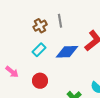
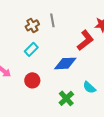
blue diamond: (67, 52) -> (65, 63), moved

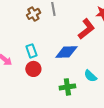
cyan rectangle: (31, 49) -> (31, 51), moved, turned -64
green cross: (66, 98) -> (67, 87), turned 35

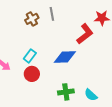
cyan rectangle: (31, 51) -> (30, 56), turned 56
cyan semicircle: (90, 76) -> (91, 95), moved

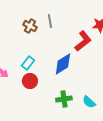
brown cross: (32, 19) -> (30, 26), turned -32
blue diamond: (65, 57) -> (63, 64), turned -30

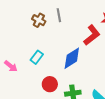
red circle: (30, 81) -> (50, 84), moved

